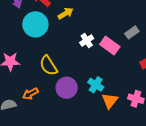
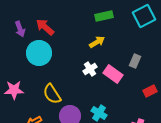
yellow arrow: (66, 13) -> (97, 42), moved
gray rectangle: (132, 32) -> (135, 61), turned -32

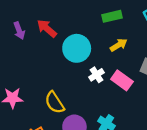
yellow arrow: (97, 42) -> (119, 45), moved
cyan circle: (39, 53) -> (77, 48), moved

